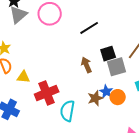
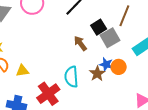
red cross: (47, 93) -> (48, 94), moved
cyan semicircle: (67, 111) -> (71, 77), moved

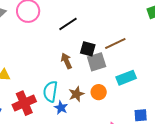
brown line: (124, 16) -> (115, 44), turned 30
black square: (99, 27) -> (88, 49), turned 35
blue star: (106, 64) -> (61, 108), moved

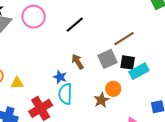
black square: (88, 49) -> (128, 62), moved
brown star: (76, 94) -> (101, 100), moved
blue star: (61, 108) -> (60, 77), moved

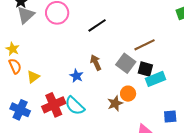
gray square: (108, 59) -> (126, 63), turned -36
yellow triangle: (17, 83) -> (33, 77), turned -40
cyan semicircle: (65, 94) -> (75, 106), moved, turned -55

